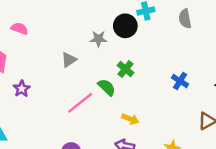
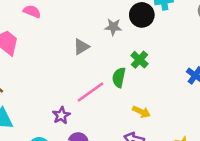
green semicircle: (107, 87) -> (119, 77), turned -126
purple star: (22, 89) -> (61, 115), moved

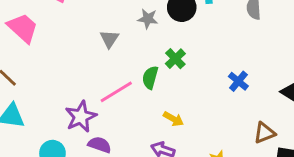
gray triangle: (81, 47) -> (109, 39), turned -30
purple star: (61, 115) -> (81, 117), size x1.5

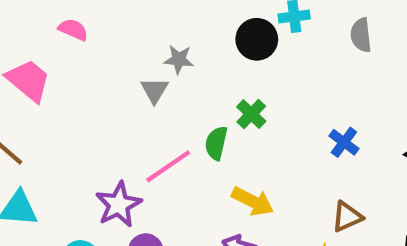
gray star: (148, 19) -> (179, 59), moved
yellow arrow: (173, 119) -> (253, 201), size x1.4
brown triangle: (264, 133) -> (347, 217), moved

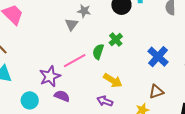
blue cross: (344, 142) -> (158, 57), size x1.5

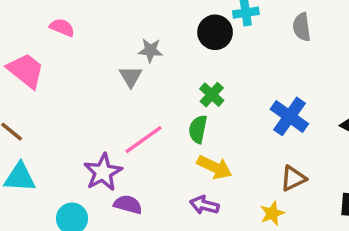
green semicircle: (98, 52) -> (198, 129), moved

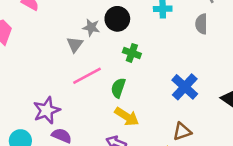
black circle: (215, 32) -> (117, 19), moved
green cross: (212, 95) -> (132, 53), moved, turned -30
pink line: (144, 140) -> (87, 76), moved

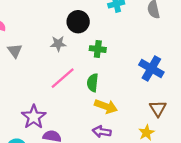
gray star: (91, 27) -> (58, 44), moved
gray triangle: (75, 44) -> (15, 51), moved
brown triangle: (182, 131) -> (158, 108), turned -30

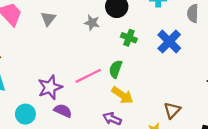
blue cross: (151, 68) -> (169, 41), moved
pink line: (63, 78) -> (88, 76), moved

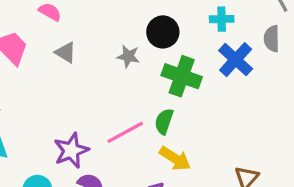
gray triangle: (48, 19) -> (66, 53), turned -35
green cross: (129, 38) -> (182, 76), size x1.6
blue cross: (169, 41) -> (236, 60), moved

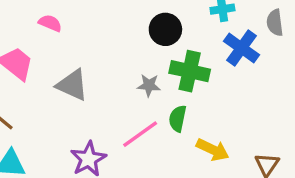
gray triangle: (66, 53) -> (72, 85), moved, size x1.5
gray star: (128, 56) -> (149, 85), moved
yellow arrow: (175, 158) -> (213, 150), moved

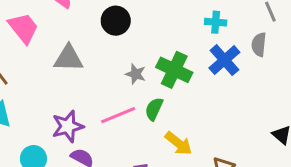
black circle: (165, 29) -> (116, 21), moved
gray triangle: (72, 85) -> (68, 58), turned -36

